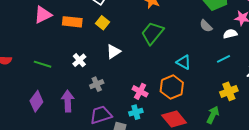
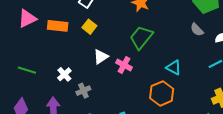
white cross: (79, 60) -> (64, 74), moved
pink cross: (140, 91) -> (124, 65), moved

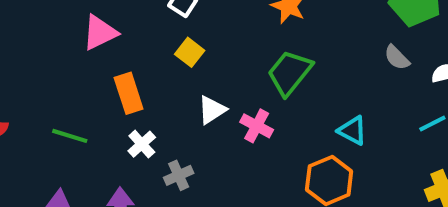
pink triangle: (27, 19) -> (100, 33), moved
orange rectangle: (58, 26) -> (129, 93), moved, turned 66

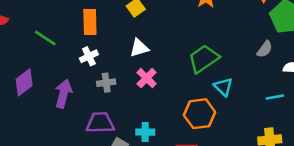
gray semicircle: (397, 58) -> (265, 49), turned -114
green trapezoid: (290, 73) -> (204, 59), moved
pink cross: (257, 126) -> (147, 78), moved

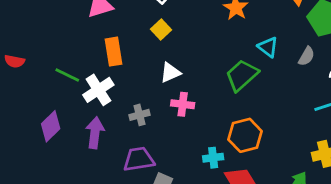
white cross: (89, 56) -> (98, 90), moved, size x1.5
pink cross: (147, 78) -> (183, 104), turned -30
cyan triangle: (223, 87) -> (268, 47), moved
cyan cross: (145, 132) -> (213, 158), moved

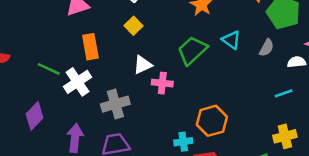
green trapezoid: (242, 75) -> (192, 50), moved
pink cross: (183, 104) -> (162, 83), moved
gray cross: (140, 115) -> (115, 104), size x1.5
purple arrow: (95, 133) -> (75, 138), moved

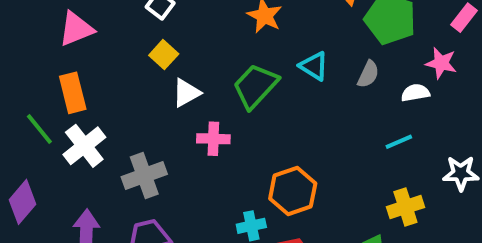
orange rectangle: (90, 47) -> (73, 93), moved
white triangle: (143, 65) -> (186, 93), moved
green line: (49, 69) -> (39, 129), turned 30

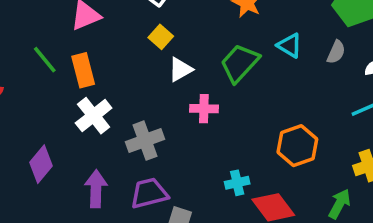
green line: (39, 129) -> (45, 60), moved
orange hexagon: (293, 191) -> (297, 146), moved

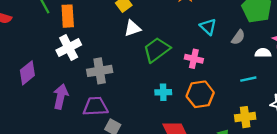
green trapezoid: (240, 63) -> (157, 50), moved
pink cross: (204, 109) -> (194, 59), moved
cyan cross: (237, 183) -> (163, 92), moved

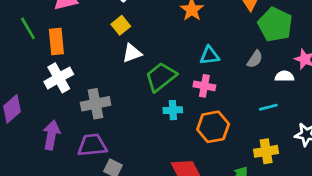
cyan triangle: (208, 27) -> (210, 55), moved, turned -48
cyan cross: (163, 92) -> (173, 110), moved

